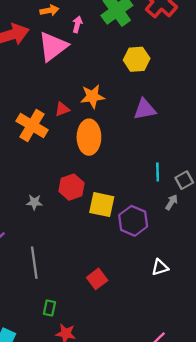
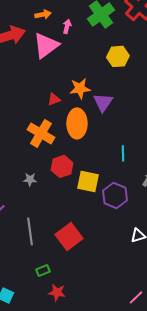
purple triangle: (145, 109) -> (103, 102), moved, turned -45
orange cross: (32, 125) -> (41, 133), moved
cyan line: (158, 172) -> (123, 153), moved
red square: (97, 279) -> (69, 236), moved, size x1.5
green rectangle: (49, 308) -> (43, 270), turned 56

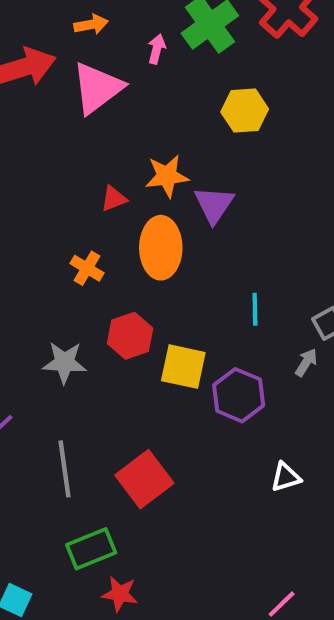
pink arrow: (67, 26) -> (157, 49), moved
orange cross: (41, 133) -> (87, 268), size x0.6
gray star: (30, 179) -> (64, 362), size x1.5
green rectangle: (43, 270) -> (91, 549), size x1.6

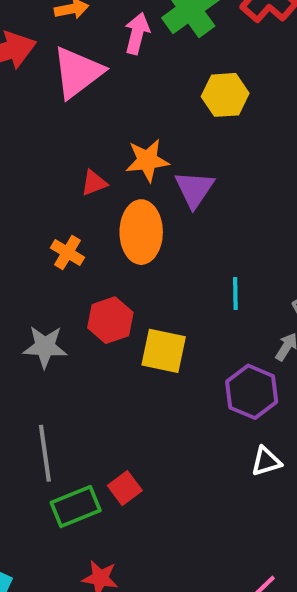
pink arrow: (157, 49) -> (137, 33), size x1.4
purple hexagon: (239, 395) -> (252, 392), moved
red square: (144, 479) -> (125, 488), moved, size x0.6
green rectangle: (91, 549) -> (76, 506), moved

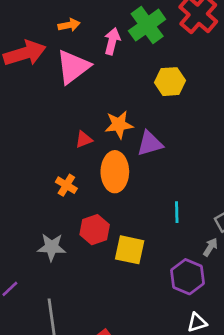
purple triangle: (194, 189) -> (150, 143), turned 40

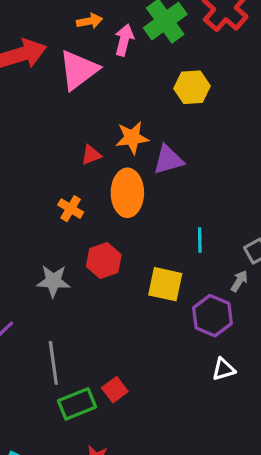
orange arrow: (69, 25) -> (90, 21), moved
yellow square: (130, 250) -> (165, 284), moved

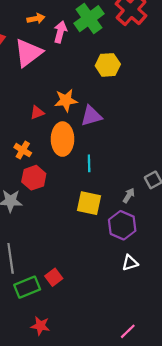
cyan line: (200, 240) -> (89, 163), moved
red hexagon: (104, 261) -> (34, 178), moved
gray arrow: (239, 281) -> (129, 195), moved

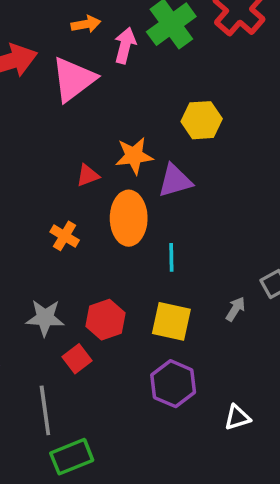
yellow hexagon: (108, 65) -> (202, 120), moved
red hexagon: (34, 178) -> (105, 320), moved
purple hexagon: (122, 225) -> (173, 384), moved
red square: (54, 277) -> (77, 359), moved

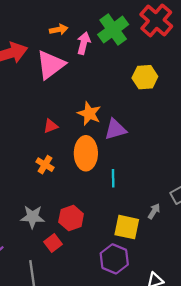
yellow hexagon: (202, 120) -> (145, 77), moved
orange star: (134, 156) -> (89, 114), turned 30
red triangle: (88, 175) -> (51, 126), moved
yellow square: (171, 321) -> (127, 227), moved

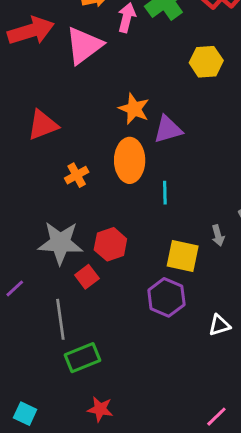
red triangle: (51, 126) -> (43, 125), moved, size x1.6
orange cross: (45, 165) -> (77, 175), turned 30
gray arrow: (154, 211) -> (218, 235), turned 133
gray star: (33, 217) -> (60, 243), size x1.4

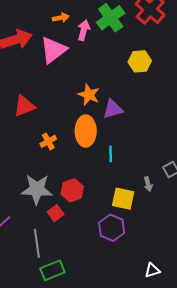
white triangle: (219, 325) -> (152, 270), moved

